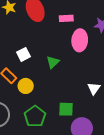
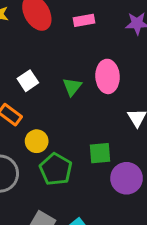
pink ellipse: (80, 40) -> (108, 76), moved
yellow circle: (26, 86) -> (37, 141), moved

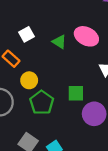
pink ellipse: (108, 76) -> (86, 36), turned -65
green triangle: (72, 87) -> (59, 42), turned -40

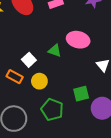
white square: (26, 34) -> (29, 60), moved
yellow circle: (29, 80) -> (39, 81), moved

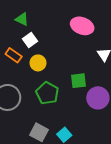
green triangle: (55, 51) -> (22, 19), moved

